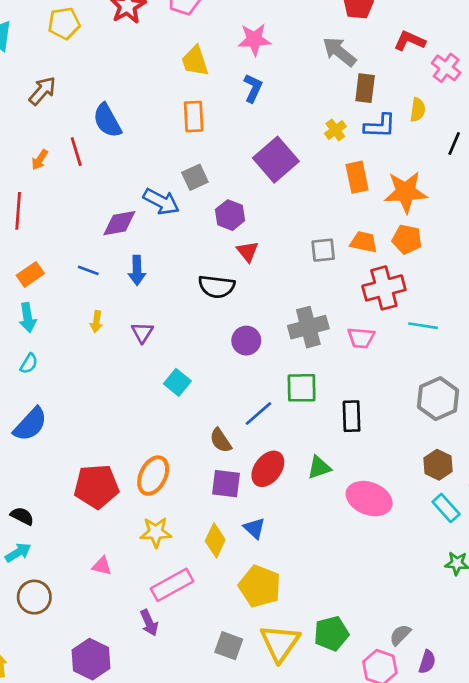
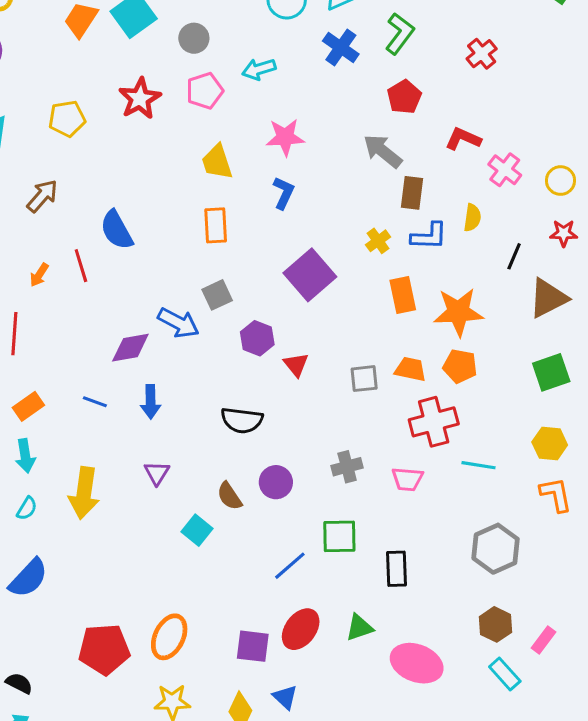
red triangle: (248, 251) -> (296, 365), moved
yellow arrow: (96, 322) -> (84, 493), moved, size x2.0
gray cross: (308, 327) -> (347, 467), size x0.7
brown semicircle: (221, 440) -> (229, 496), moved

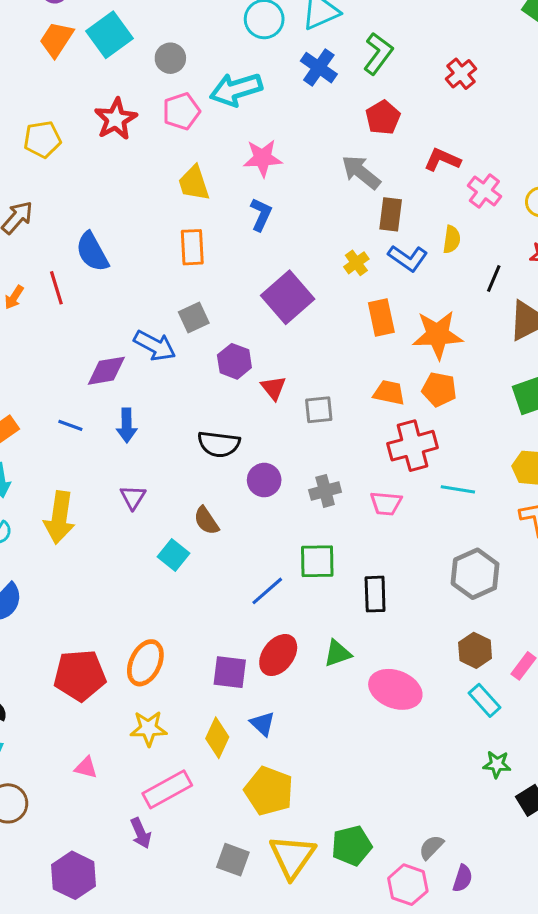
cyan arrow: (259, 69) -> (236, 89), size x1.5
blue L-shape: (429, 236) -> (408, 258), turned 33
gray square: (364, 379) -> (319, 410), moved
purple circle: (276, 482) -> (264, 480), moved

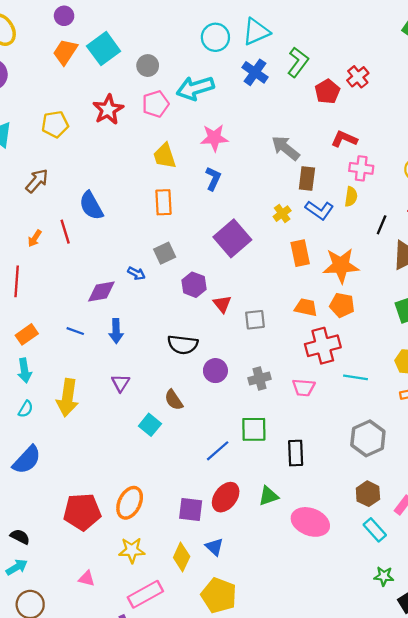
red pentagon: (383, 118) -> (327, 92), moved
pink cross: (484, 191) -> (361, 168), moved, turned -30
blue arrow: (155, 346) -> (136, 273), size x0.6

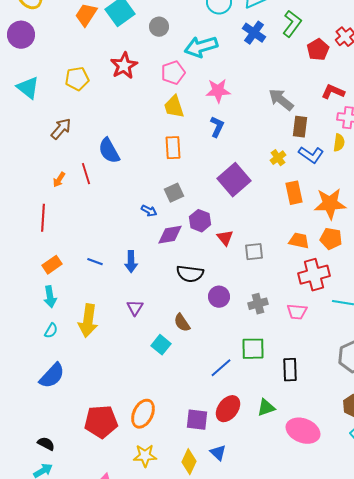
pink pentagon: (156, 104) -> (173, 73), moved
purple diamond: (101, 291) -> (170, 235), moved

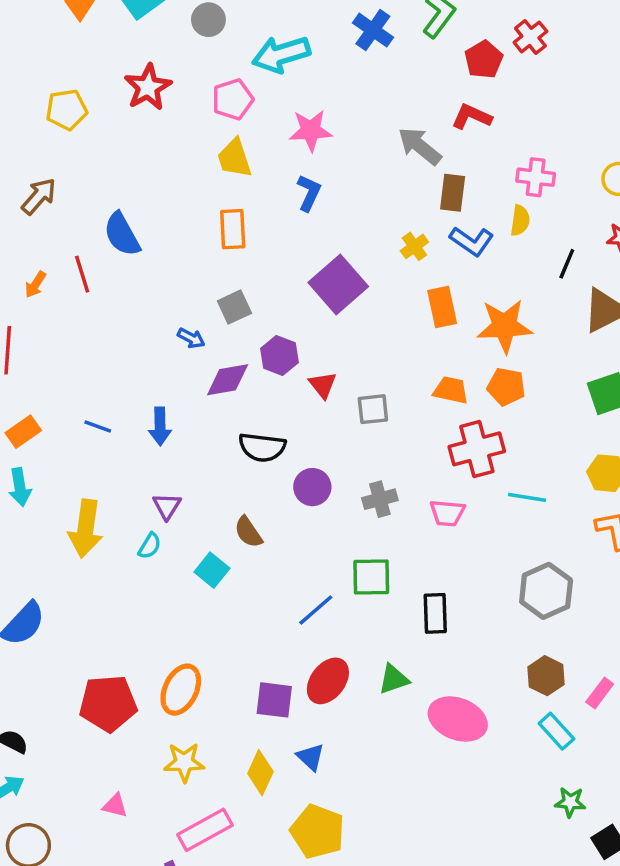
red L-shape: (333, 92) -> (472, 117), moved
cyan semicircle: (51, 331) -> (150, 546), moved

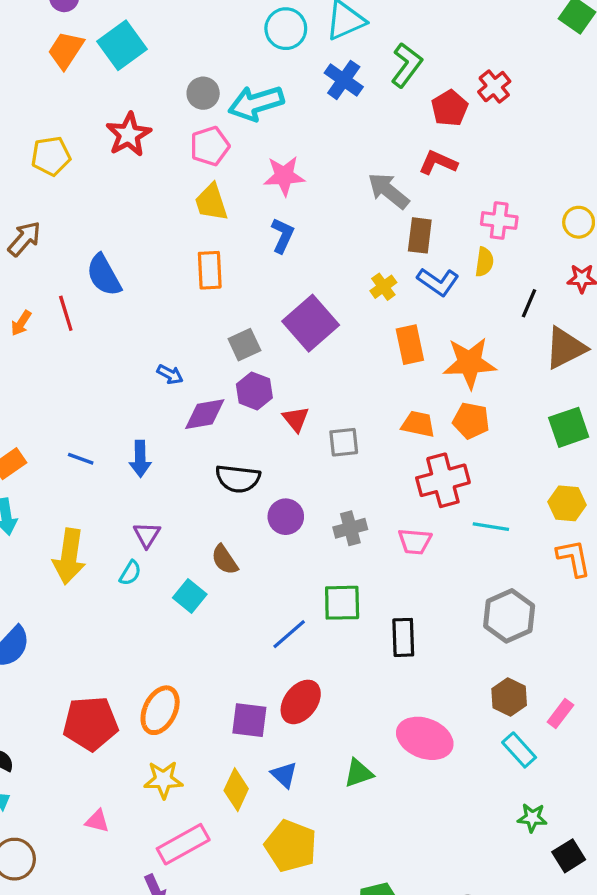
gray circle: (208, 20) -> (203, 93), moved
gray square: (234, 307) -> (244, 345), moved
green triangle: (394, 679) -> (359, 773), moved

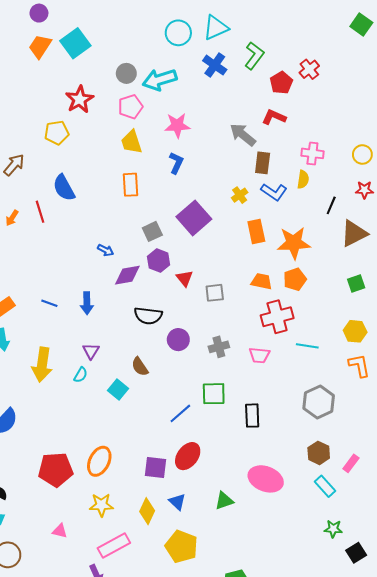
yellow pentagon: (51, 156) -> (57, 133), moved
orange pentagon: (471, 421) -> (295, 279), turned -30
green square: (569, 427) -> (356, 283), size x0.7

